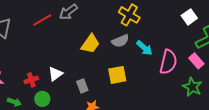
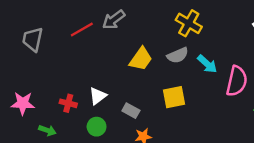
red cross: (31, 80) -> (68, 103), turned 32
gray rectangle: (82, 86) -> (131, 111), turned -40
green circle: (42, 99) -> (97, 127), moved

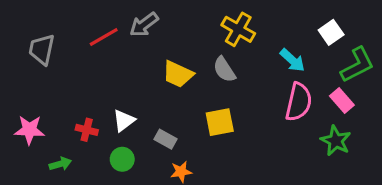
gray semicircle: (178, 55) -> (224, 70), turned 80
yellow trapezoid: (141, 59) -> (178, 74), turned 80
cyan arrow: (207, 64) -> (292, 60), moved
green arrow: (47, 130) -> (60, 164), turned -35

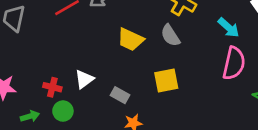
green circle: (122, 159) -> (63, 111), moved

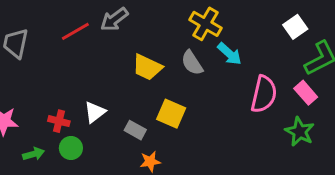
cyan arrow: (229, 28) -> (229, 54), moved
yellow square: (166, 81) -> (171, 114), moved, turned 35

